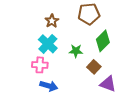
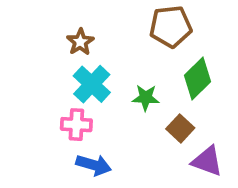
brown star: (52, 21) -> (80, 42), moved

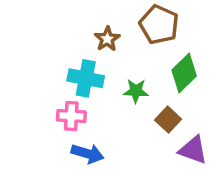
brown pentagon: (171, 26) -> (159, 25), turned 30
brown star: (80, 42) -> (107, 39), moved
cyan cross: (92, 84) -> (86, 78), turned -32

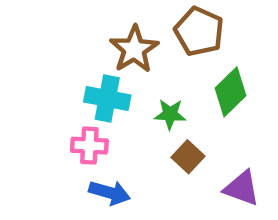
brown star: (107, 39) -> (134, 49), size x1.5
brown square: (168, 120) -> (188, 157), moved

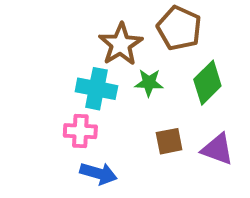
green star: (170, 114) -> (149, 83), moved
brown square: (188, 157) -> (169, 141), turned 36
purple triangle: (242, 188) -> (217, 149), moved

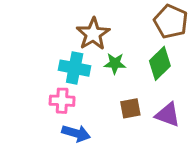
brown pentagon: (179, 28) -> (171, 21), moved

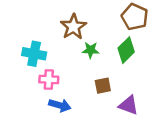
cyan cross: (75, 68) -> (34, 54), moved
purple triangle: (168, 115) -> (129, 105), moved

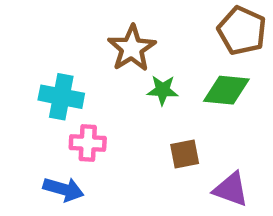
green diamond: (126, 50) -> (226, 90), turned 50
blue arrow: (60, 105) -> (63, 189), moved

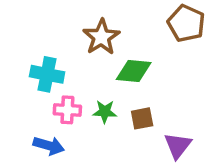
green star: (163, 90) -> (105, 112), moved
green diamond: (226, 90) -> (134, 71), moved
purple triangle: (231, 189) -> (178, 146), turned 48

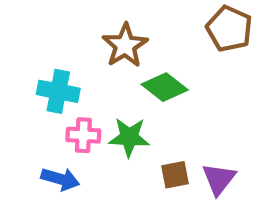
green diamond: (134, 71) -> (165, 87), turned 33
green star: (105, 112) -> (129, 137), size x1.4
brown square: (142, 118) -> (175, 175), moved

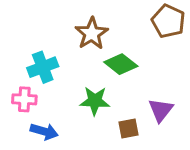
cyan cross: (58, 91) -> (43, 67), turned -32
pink cross: (83, 135) -> (24, 99), moved
purple triangle: (219, 179) -> (161, 110), moved

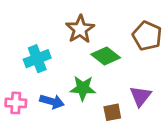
brown pentagon: (168, 21) -> (147, 36), moved
pink cross: (24, 99) -> (16, 103), moved
blue arrow: (44, 132) -> (52, 102), moved

